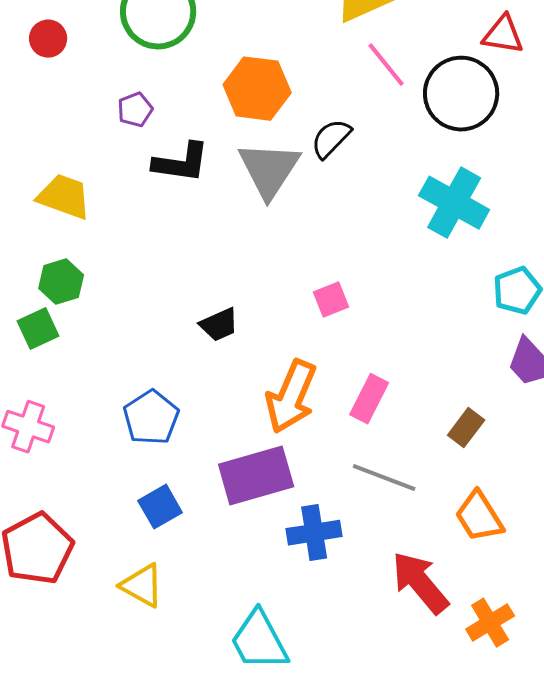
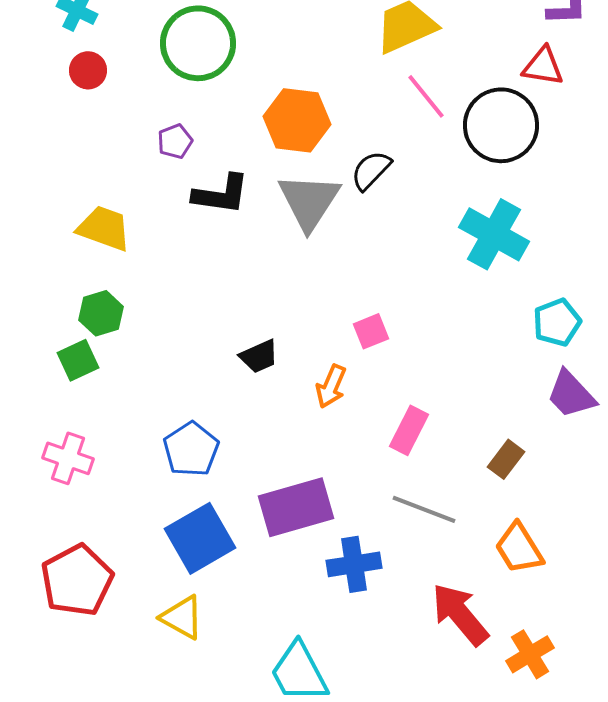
orange arrow: (291, 397) -> (331, 386), moved, size x0.6
blue square: (160, 507) -> (200, 538), size x1.6

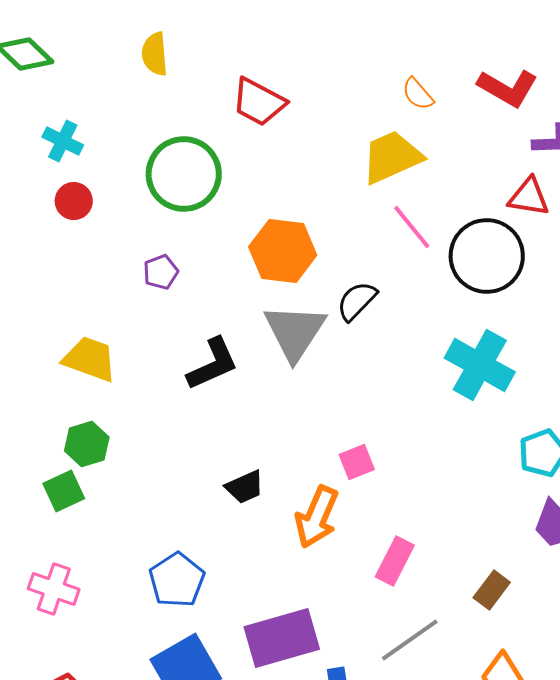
black L-shape: (221, 194) -> (213, 364), moved, turned -32
orange arrow: (331, 386) -> (317, 517), size x1.4
gray line: (424, 509) -> (410, 640), turned -56

